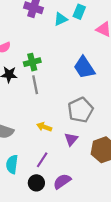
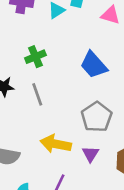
green cross: (32, 62) -> (35, 57), moved
yellow arrow: (44, 127) -> (56, 144), size x1.6

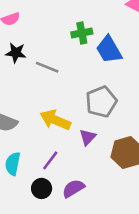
green cross: (35, 57) -> (82, 33), moved
gray line: (37, 94) -> (47, 67), turned -60

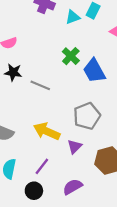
green cross: (82, 33) -> (71, 56), turned -36
purple semicircle: (73, 188) -> (73, 187), moved

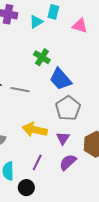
blue trapezoid: (94, 71) -> (61, 79), moved
purple semicircle: (73, 187) -> (68, 162), moved
black circle: (34, 191) -> (26, 188), moved

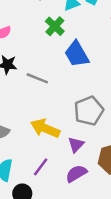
green cross: (42, 57) -> (55, 26), moved
blue trapezoid: (61, 79) -> (77, 54), moved

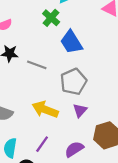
gray pentagon: (89, 111) -> (73, 82), moved
purple triangle: (76, 145) -> (80, 110), moved

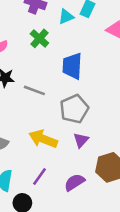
green cross: (51, 18) -> (39, 38), moved
blue trapezoid: (71, 42) -> (72, 66), turned 35

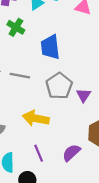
purple triangle: (81, 140) -> (84, 95), moved
purple line: (40, 176) -> (39, 153), turned -48

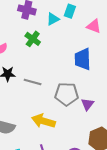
blue trapezoid: (50, 47) -> (83, 59), moved
gray pentagon: (59, 86) -> (67, 94), turned 30

